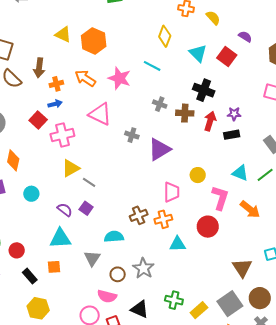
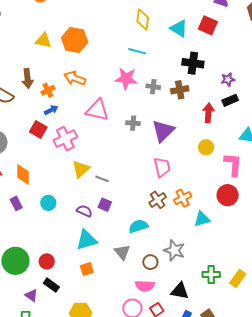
pink star: (119, 78) -> (126, 79), moved
red arrow: (210, 121) -> (208, 113), moved
pink trapezoid: (172, 192) -> (162, 167), moved
black rectangle: (30, 276) -> (51, 285), moved

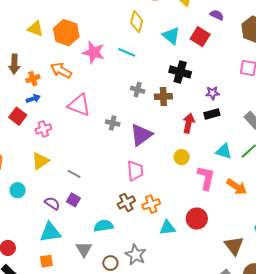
pink star: (126, 79) -> (94, 52), moved
pink cross: (65, 139) -> (43, 129), size x0.7
yellow triangle: (81, 169) -> (40, 161), moved
red circle: (228, 195) -> (197, 219), moved

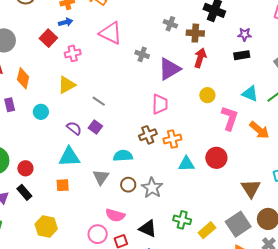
red arrow: (189, 123) -> (200, 58), moved
brown circle: (110, 263) -> (128, 185), moved

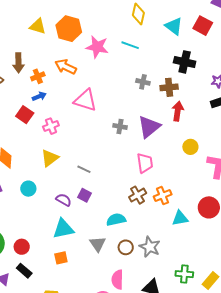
gray cross: (142, 54) -> (120, 126), moved
pink semicircle: (115, 215) -> (117, 280), turned 84

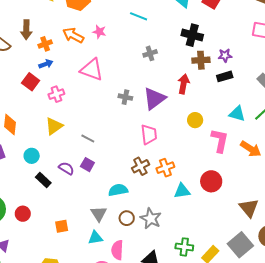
pink star: (97, 47) -> (99, 32), moved, size x0.6
gray cross: (143, 82) -> (150, 53), turned -32
brown cross: (169, 87) -> (201, 60), moved
cyan triangle: (63, 229) -> (95, 238), moved, size x0.7
black rectangle: (24, 271) -> (43, 180), moved

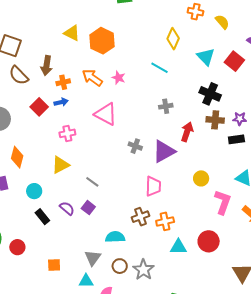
red square: (31, 82) -> (39, 107), moved
red arrow: (184, 84) -> (187, 132), moved

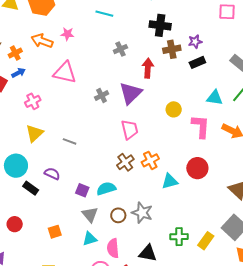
gray cross: (135, 146) -> (102, 96), turned -32
cyan circle: (34, 191) -> (16, 166), size x1.5
purple square: (88, 208) -> (82, 190), moved

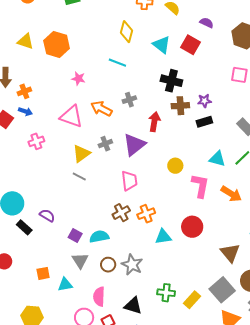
orange arrow: (42, 41) -> (101, 109), moved
blue arrow: (18, 73) -> (25, 111), turned 40
yellow triangle: (34, 133) -> (81, 154), moved
gray line: (70, 141) -> (79, 177), moved
cyan triangle: (90, 239) -> (65, 284), moved

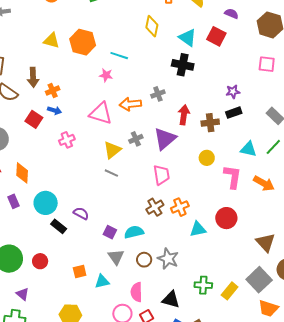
cyan line: (117, 63) -> (119, 56), moved
black cross: (171, 81) -> (183, 65), moved
brown cross: (180, 106) -> (210, 123), moved
orange arrow: (101, 109) -> (130, 104), turned -30

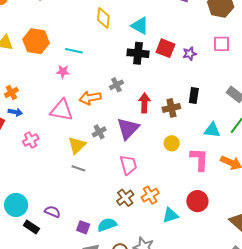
red square: (216, 36) -> (166, 48), moved
purple star: (233, 92) -> (190, 54), moved
black rectangle: (234, 113) -> (194, 95), turned -56

